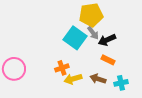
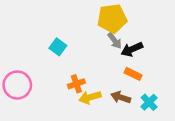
cyan square: (75, 38) -> (58, 47), moved, size x0.6
cyan cross: (121, 83) -> (149, 102), turned -32

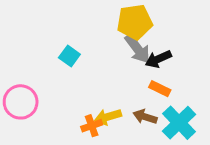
gray arrow: (115, 41) -> (138, 49), size x1.5
orange cross: (76, 84) -> (92, 126), moved
cyan cross: (149, 102) -> (179, 123), size x1.6

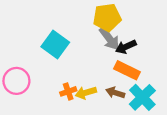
cyan square: (69, 56) -> (55, 44), size x1.6
orange rectangle: (160, 89) -> (127, 70), size x1.5
orange cross: (92, 126) -> (68, 91), moved

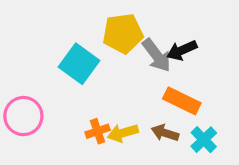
yellow pentagon: (107, 17) -> (123, 33), moved
black arrow: (126, 47) -> (182, 50), moved
cyan cross: (142, 97) -> (204, 140), size x0.7

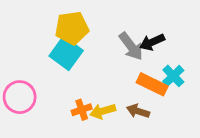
yellow pentagon: (123, 33) -> (72, 28), moved
cyan cross: (204, 140) -> (173, 76), moved

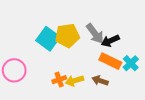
yellow pentagon: (72, 28) -> (67, 36), moved
black arrow: (152, 42) -> (110, 41), moved
cyan cross: (173, 76) -> (131, 63), moved

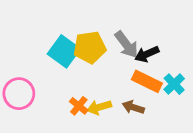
orange cross: (59, 80) -> (79, 106), turned -32

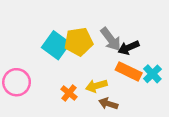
yellow arrow: (99, 107) -> (96, 86), moved
brown arrow: (133, 107) -> (108, 104), moved

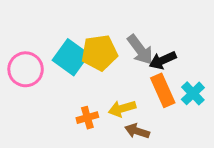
orange rectangle: (129, 71) -> (163, 90), turned 40
pink circle: (17, 82) -> (26, 69), moved
orange cross: (69, 93) -> (87, 118), turned 35

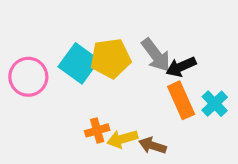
yellow arrow: (122, 109) -> (122, 139), moved

